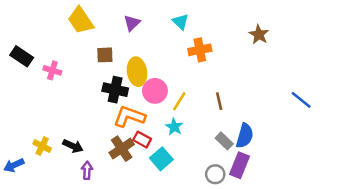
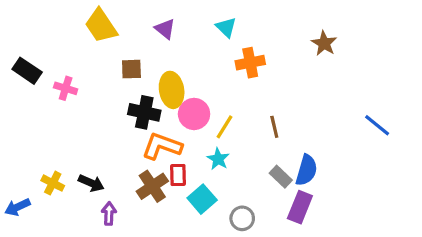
purple triangle: (132, 23) -> (165, 29), turned -36
red rectangle: (142, 140) -> (178, 175), turned 60
gray circle: (215, 174) -> (242, 218), moved

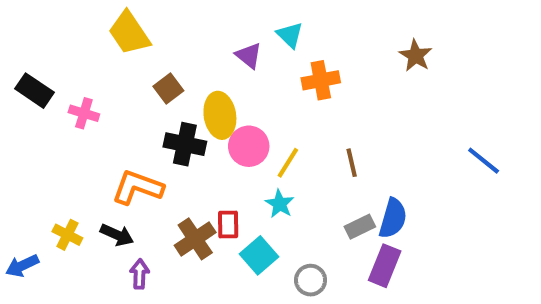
purple triangle: (165, 29) -> (249, 56), moved
brown square: (131, 69) -> (168, 89), turned -35
orange L-shape: (162, 146) -> (137, 187), moved
gray rectangle: (281, 177) -> (360, 227), turned -70

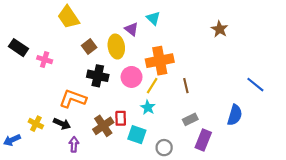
orange cross: (321, 80) -> (160, 61), moved, size x1.4
yellow ellipse: (220, 115) -> (116, 47), moved
blue semicircle: (393, 218) -> (235, 115), moved
cyan square: (259, 255) -> (137, 135), turned -30

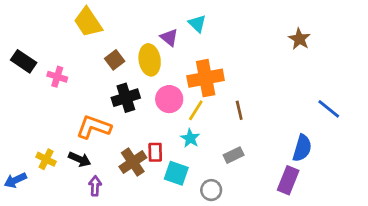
brown star: (220, 29) -> (299, 39), moved
black cross: (98, 76) -> (126, 98), turned -30
gray rectangle: (190, 119) -> (234, 155), moved
purple rectangle: (203, 140) -> (288, 180), moved

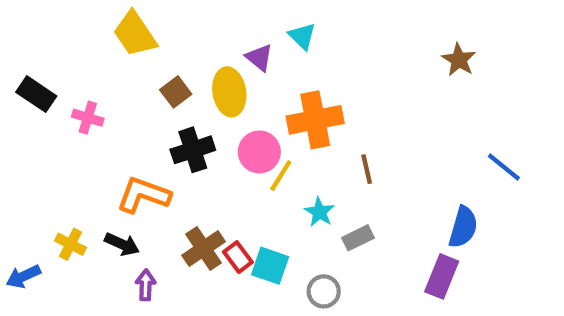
yellow line: (196, 110) -> (281, 176), moved
cyan star: (190, 138) -> (319, 212), moved
red rectangle: (155, 152) -> (238, 257), moved, turned -36

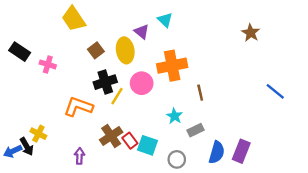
yellow line: (281, 176) -> (117, 96), moved
blue semicircle: (463, 227) -> (217, 152), moved
black arrow: (122, 244) -> (27, 147), moved, turned 36

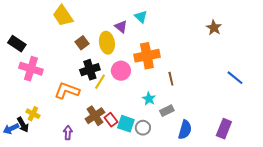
pink cross: (48, 64) -> (31, 69), moved, size x1.6
purple rectangle: (241, 151) -> (224, 129), moved
gray circle: (177, 159) -> (143, 128), moved

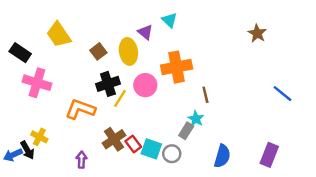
yellow trapezoid: (63, 16) -> (59, 35), moved
cyan star: (149, 99) -> (196, 119), moved
gray rectangle: (167, 111) -> (186, 131), moved, turned -32

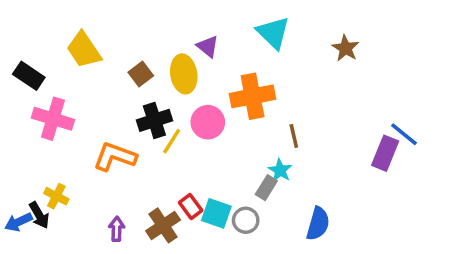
cyan triangle: (169, 20) -> (273, 33), moved, size x1.5
brown star: (257, 33) -> (345, 48), moved
brown cross: (114, 139) -> (163, 225), moved
purple rectangle: (269, 155) -> (385, 153), moved

